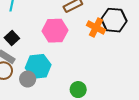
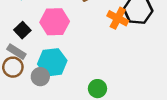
pink hexagon: (55, 31) -> (55, 22), moved

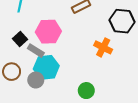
orange cross: (118, 18) -> (103, 47), moved
gray rectangle: (16, 52) -> (36, 51), moved

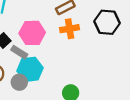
orange cross: (103, 47) -> (70, 29), moved, turned -36

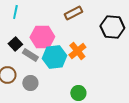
orange cross: (70, 29) -> (77, 51), moved, turned -30
cyan hexagon: (30, 69) -> (54, 57), moved

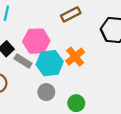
gray circle: (30, 83) -> (46, 92), moved

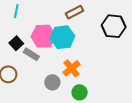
orange cross: (75, 57) -> (71, 68), moved
cyan hexagon: (50, 63) -> (62, 37), moved

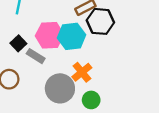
black hexagon: (114, 26) -> (100, 21), moved
gray circle: (52, 82) -> (60, 88), size x1.6

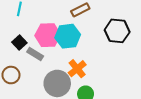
black hexagon: (100, 21) -> (117, 31), moved

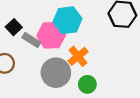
pink hexagon: (48, 35) -> (51, 35), moved

